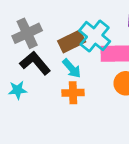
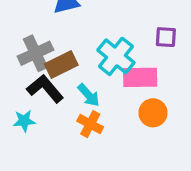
brown rectangle: (72, 41) -> (61, 64), moved
orange cross: (73, 93) -> (90, 124), turned 30

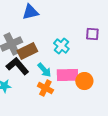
cyan cross: (116, 56) -> (61, 46), size x0.7
pink rectangle: (140, 77) -> (67, 75), moved

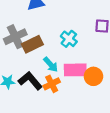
black L-shape: (17, 66) -> (30, 81), moved
orange cross: (45, 88) -> (52, 84), turned 35

